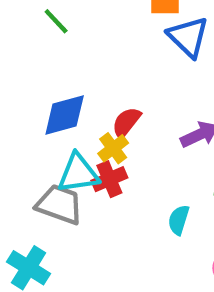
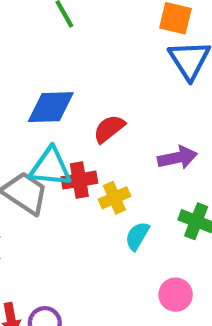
yellow cross: (113, 148) -> (114, 198), moved

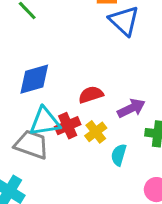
red semicircle: (109, 129) -> (91, 95), moved, turned 35
purple arrow: (178, 158) -> (131, 108), moved

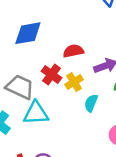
cyan triangle: (45, 122) -> (36, 113), moved
red cross: (68, 126) -> (51, 75), turned -36

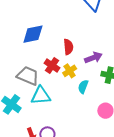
red semicircle: (73, 51) -> (68, 47), turned 98

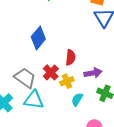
blue diamond: (33, 34) -> (38, 38), turned -50

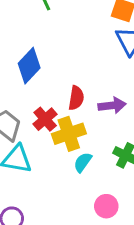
purple arrow: (93, 73) -> (112, 105), moved
yellow cross: (67, 81) -> (69, 134), size x1.5

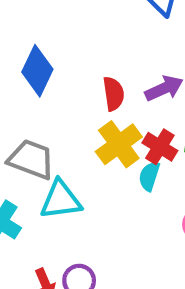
red cross: (45, 119) -> (160, 147), moved

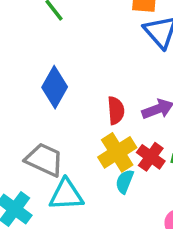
cyan semicircle: (149, 176) -> (125, 182), moved

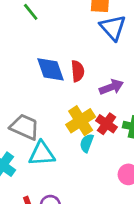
blue diamond: (55, 87) -> (51, 69), moved, turned -48
red semicircle: (116, 110) -> (78, 71), moved

